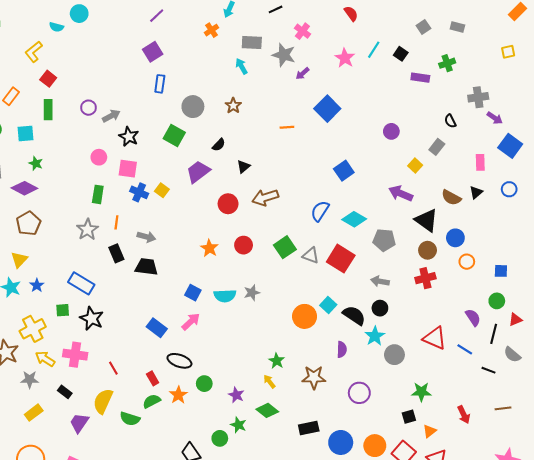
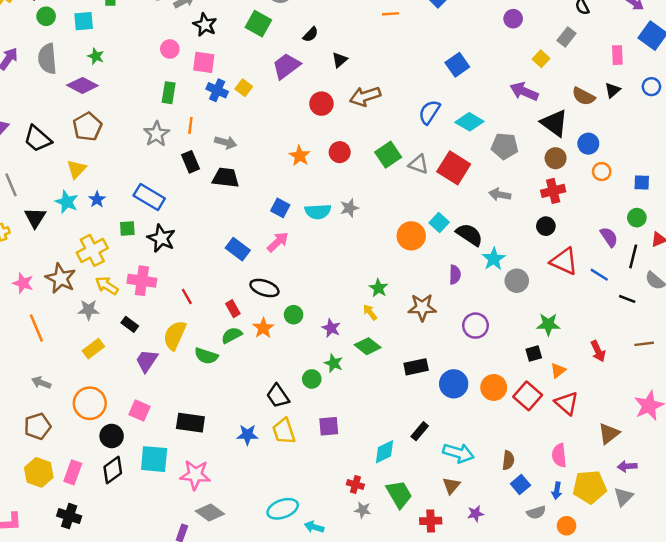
black circle: (380, 308) -> (546, 226), moved

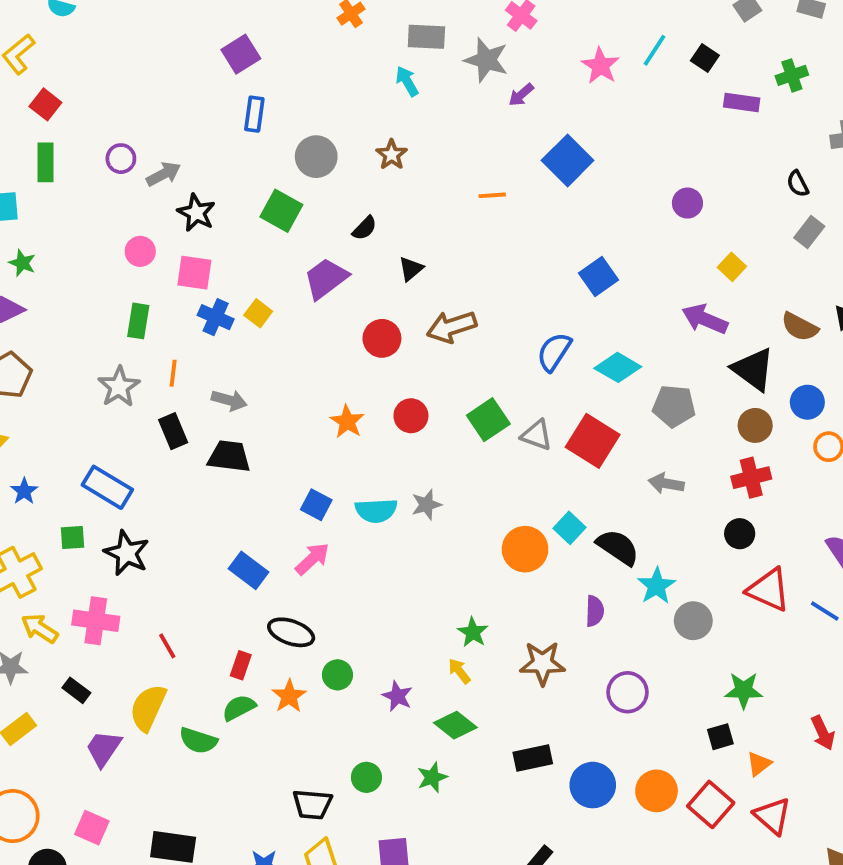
gray rectangle: (566, 37) -> (809, 232), moved
red rectangle: (233, 309) -> (241, 665), turned 49
green star: (334, 363) -> (432, 777), moved, turned 30
black trapezoid: (278, 396) -> (312, 804), turned -50

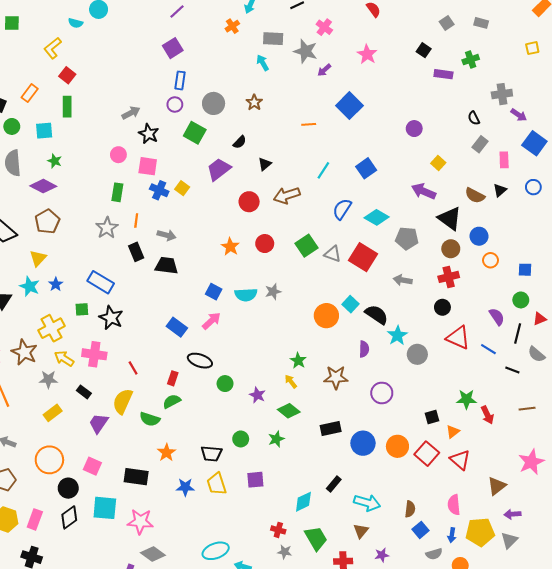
cyan line: (655, 50) -> (323, 170), moved
purple circle: (121, 159) -> (175, 105), moved
green star: (744, 690) -> (466, 399), moved
orange star: (289, 696) -> (166, 453), moved

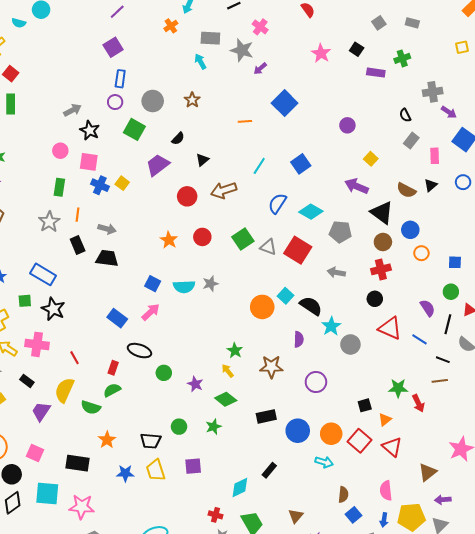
pink star: (367, 54) -> (321, 53), moved
brown line: (527, 409) -> (440, 381), moved
cyan arrow: (367, 503) -> (324, 462), moved, size x0.7

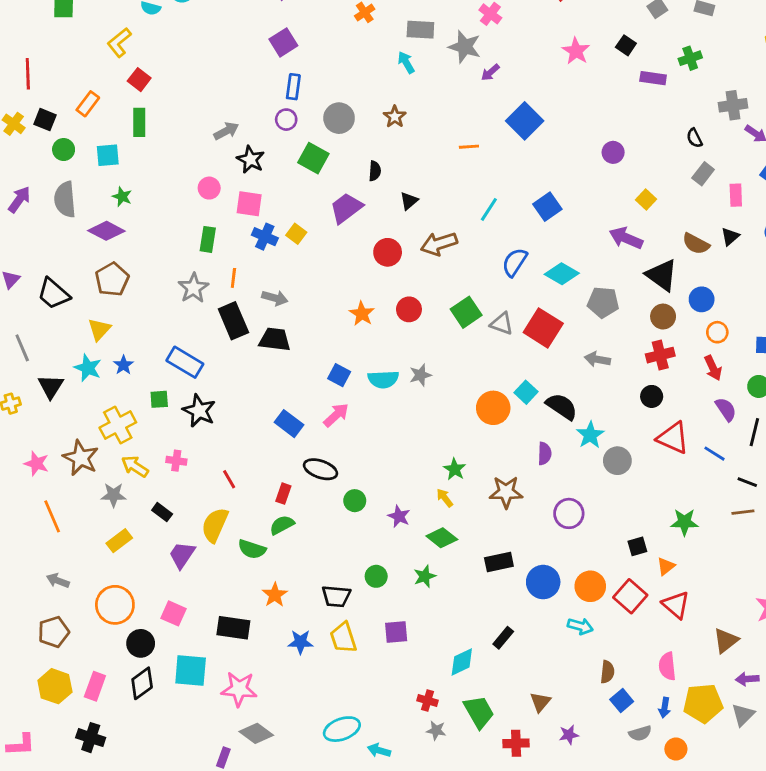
black semicircle: (178, 139) -> (375, 171), turned -40
black rectangle: (78, 245) -> (233, 321), size x1.4
pink cross: (37, 344) -> (176, 461), size x0.6
red arrow: (418, 403) -> (713, 368), moved

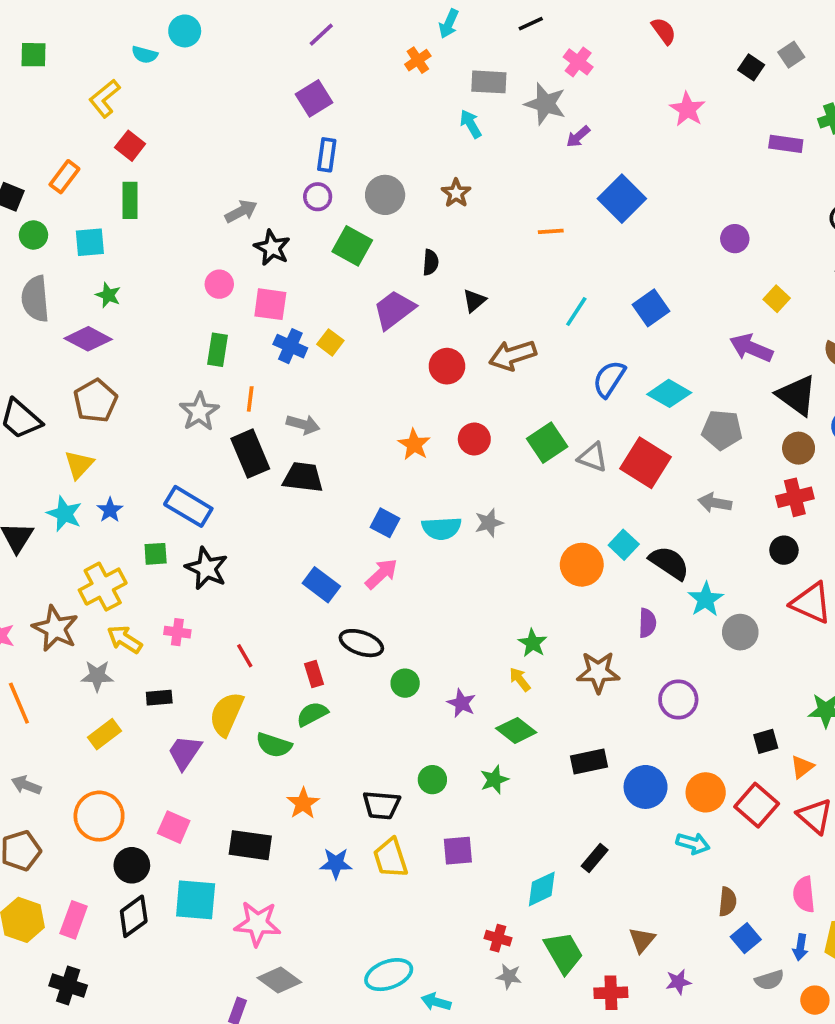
black square: (626, 45) -> (751, 67), moved
red rectangle: (283, 494) -> (314, 674), turned -36
black rectangle: (162, 512) -> (159, 698), turned -42

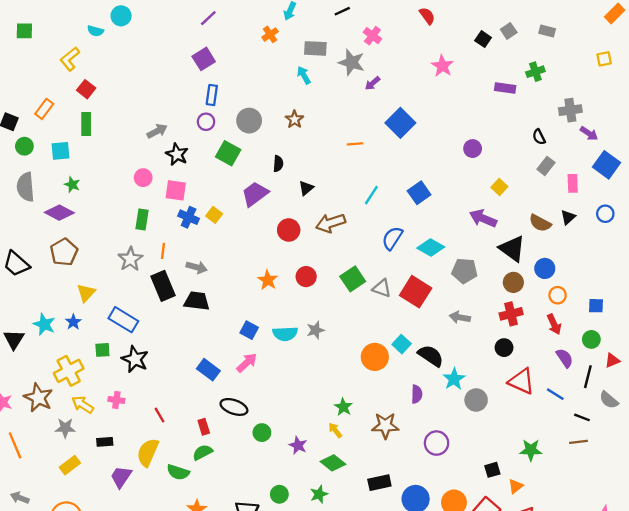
yellow triangle: (79, 465) -> (86, 293), moved

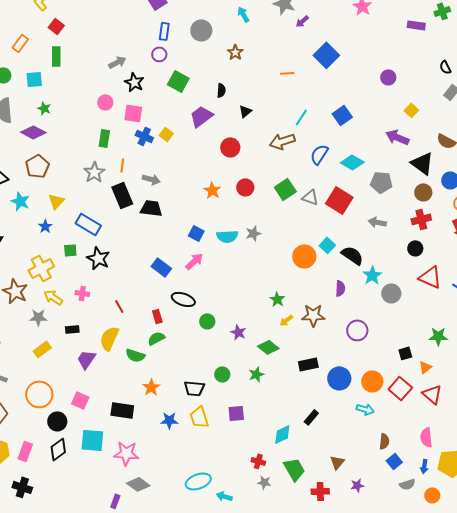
gray circle: (249, 121) -> (201, 30), moved
brown arrow: (331, 223) -> (282, 141), moved
cyan star: (44, 324) -> (20, 201), moved
yellow arrow: (335, 430) -> (286, 320), moved, turned -88

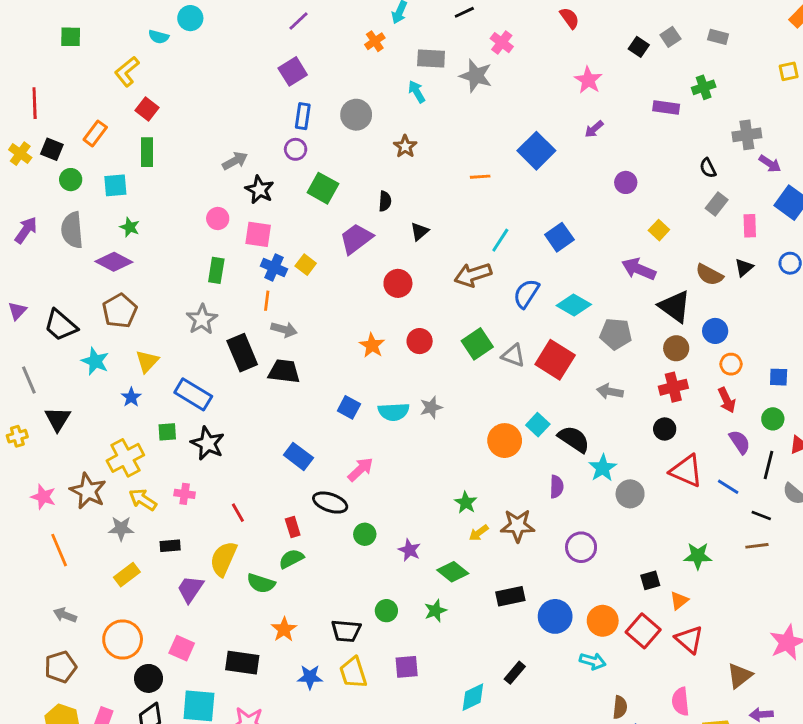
purple arrow: (302, 21) -> (594, 129), moved
orange line: (122, 165) -> (267, 301), moved
pink arrow: (194, 261) -> (360, 469), moved

